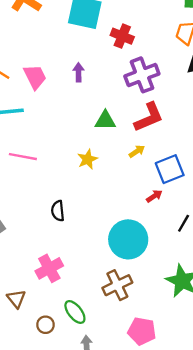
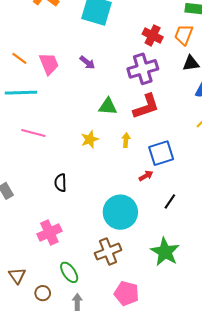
red cross: (122, 36) -> (153, 35), moved
purple arrow: (79, 72) -> (87, 63), turned 126
yellow arrow: (137, 151) -> (126, 140), moved, turned -56
brown triangle: (16, 299) -> (17, 276), moved
brown circle: (45, 325) -> (43, 293), moved

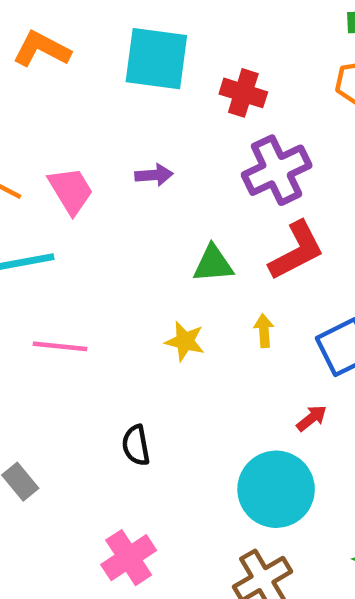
red cross: (153, 35) -> (243, 93), moved
purple arrow: (87, 63) -> (154, 175), turned -35
yellow star: (90, 139) -> (185, 341), turned -30
red arrow: (146, 176) -> (312, 418), moved

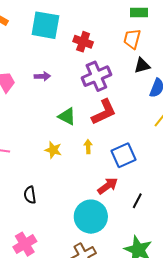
green triangle: (213, 264) -> (67, 116), turned 30
red arrow: (312, 418) -> (108, 186), size x1.5

